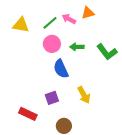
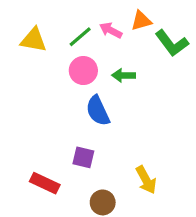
green L-shape: (107, 52) -> (172, 43), moved
yellow arrow: (84, 95) -> (146, 180), moved
purple square: (52, 98) -> (83, 157), turned 32

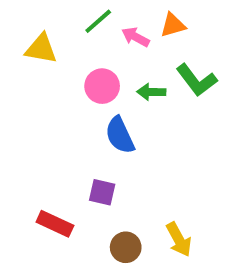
green line: (80, 37) -> (98, 21), moved
green L-shape: (172, 43) -> (196, 80), moved
yellow arrow: (146, 180) -> (179, 239), moved

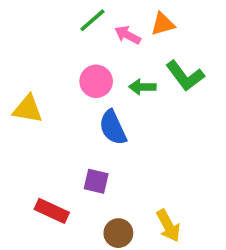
yellow triangle: (41, 49) -> (28, 109), moved

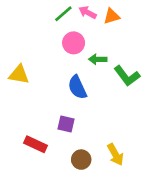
pink arrow: (128, 35) -> (88, 12), moved
green L-shape: (185, 76) -> (127, 76), moved
pink circle: (96, 81) -> (74, 43), moved

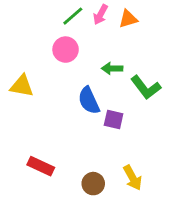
pink arrow: (88, 12) -> (100, 15), turned -90
pink circle: (74, 43) -> (66, 50), moved
purple square: (66, 124) -> (114, 119), moved

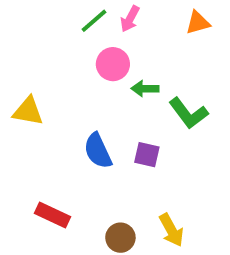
orange triangle: (128, 19) -> (198, 23), moved
pink circle: (66, 50) -> (113, 64), moved
blue semicircle: (89, 101) -> (98, 151), moved

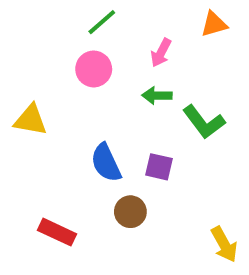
pink arrow: (130, 19) -> (161, 53), moved
pink circle: (113, 64) -> (94, 69), moved
yellow arrow: (171, 230) -> (224, 244), moved
brown circle: (120, 238) -> (130, 212), moved

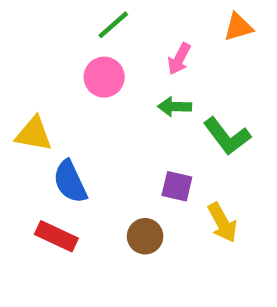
blue semicircle: (106, 163) -> (70, 182), moved
red rectangle: (57, 232) -> (56, 236), moved
yellow arrow: (224, 244) -> (222, 223), moved

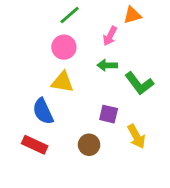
orange triangle: (238, 27) -> (132, 15), moved
yellow triangle: (34, 134) -> (63, 82), moved

